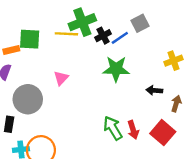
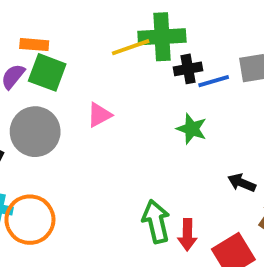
yellow line: (66, 34) -> (131, 47), turned -40
green square: (30, 39) -> (47, 72), moved
green star: (116, 69) -> (192, 129), size x0.7

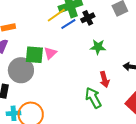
green square: (47, 72) -> (34, 55), moved
blue line: (214, 81) -> (68, 24), moved
red arrow: (187, 235) -> (104, 79), moved

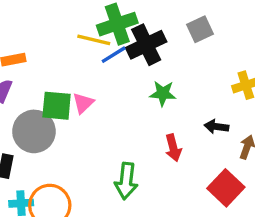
yellow line: (56, 15) -> (94, 40), turned 48
black cross: (88, 18) -> (146, 45), size x1.6
green arrow: (93, 98) -> (126, 181), moved, turned -145

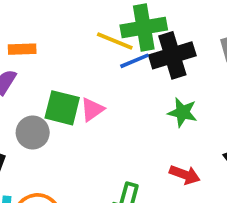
gray circle: (34, 131) -> (33, 133), size x0.7
red arrow: (173, 148) -> (185, 175), turned -64

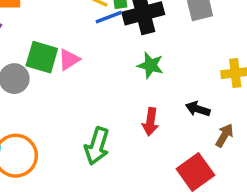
red arrow: (185, 175) -> (150, 122), turned 76

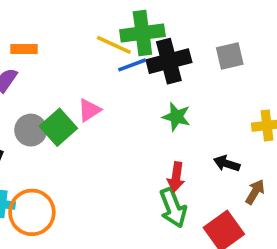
green square: (42, 57) -> (58, 127), moved, turned 32
green arrow: (97, 146) -> (173, 208), moved, turned -39

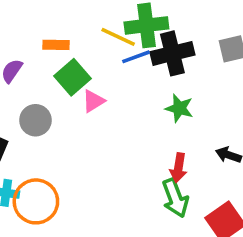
orange rectangle: (24, 49) -> (56, 45), moved
green square: (58, 127) -> (72, 77), moved

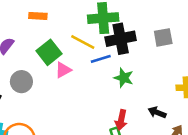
yellow line: (118, 37) -> (83, 42), moved
orange rectangle: (56, 45) -> (38, 16), moved
blue line: (136, 57) -> (101, 59), moved

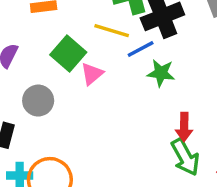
green star: (124, 78) -> (161, 73), moved

